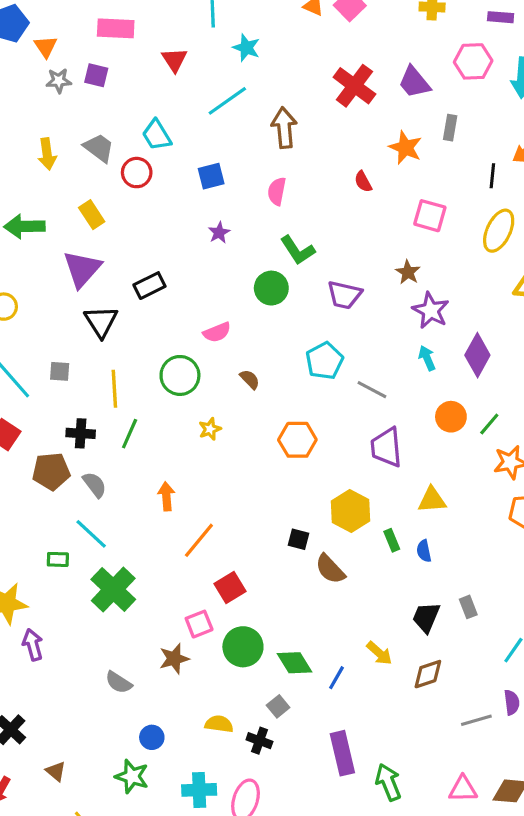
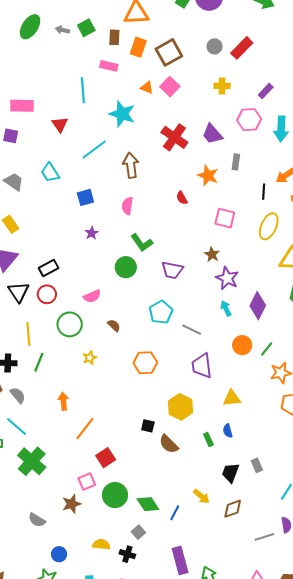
purple rectangle: (501, 17) -> (266, 91), turned -49
cyan star: (246, 48) -> (122, 114), moved, size x1.5
red circle: (137, 173) -> (47, 294), moved
green rectangle: (392, 540) -> (208, 439), moved

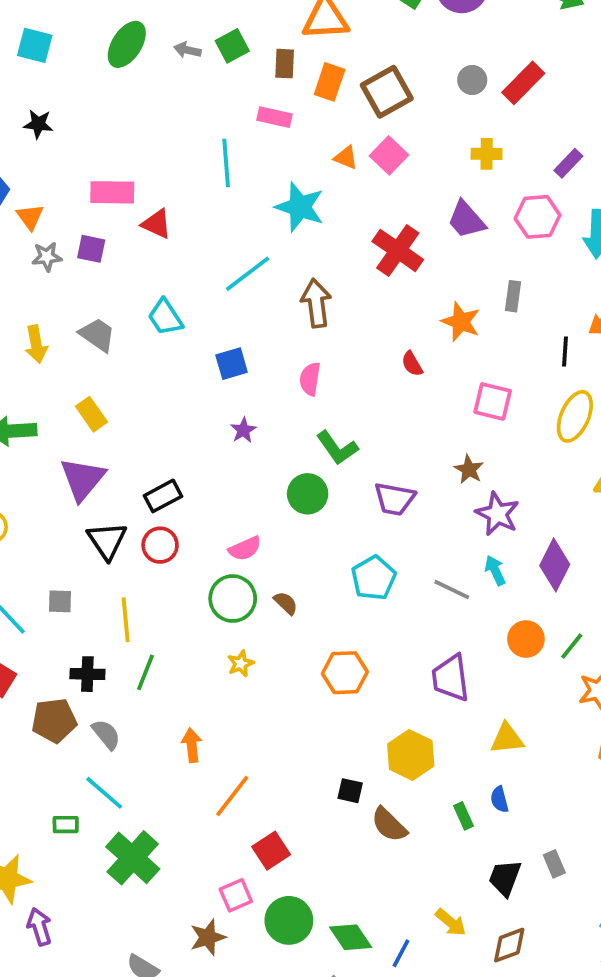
red triangle: (60, 124) -> (157, 224), moved, turned -30
purple trapezoid: (212, 134) -> (466, 220), moved
green circle: (70, 324) -> (233, 599), moved
gray line: (192, 330) -> (452, 589), moved

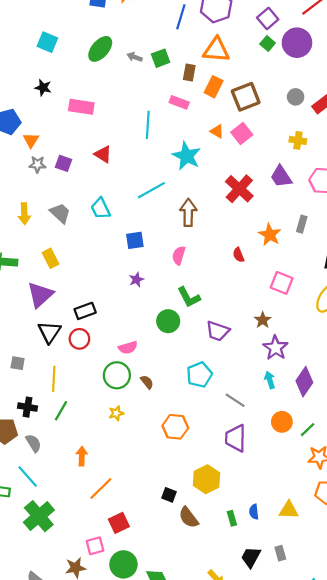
pink rectangle: (112, 192) -> (81, 107), moved
gray line: (452, 589) -> (235, 400), moved
yellow triangle: (507, 739) -> (289, 510), moved

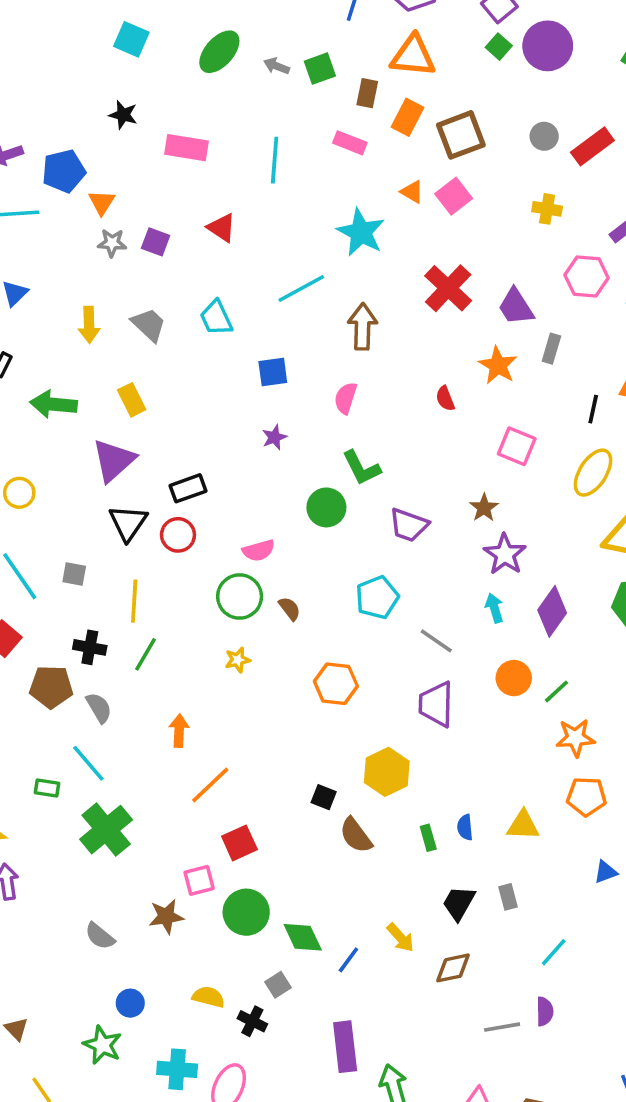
cyan line: (148, 125) -> (275, 160), moved
purple trapezoid: (281, 177) -> (516, 307), moved

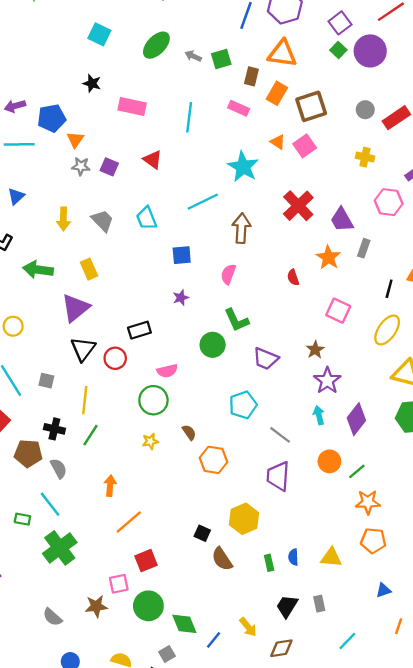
black rectangle: (188, 488) -> (139, 330), moved
brown semicircle: (290, 609) -> (189, 432), moved

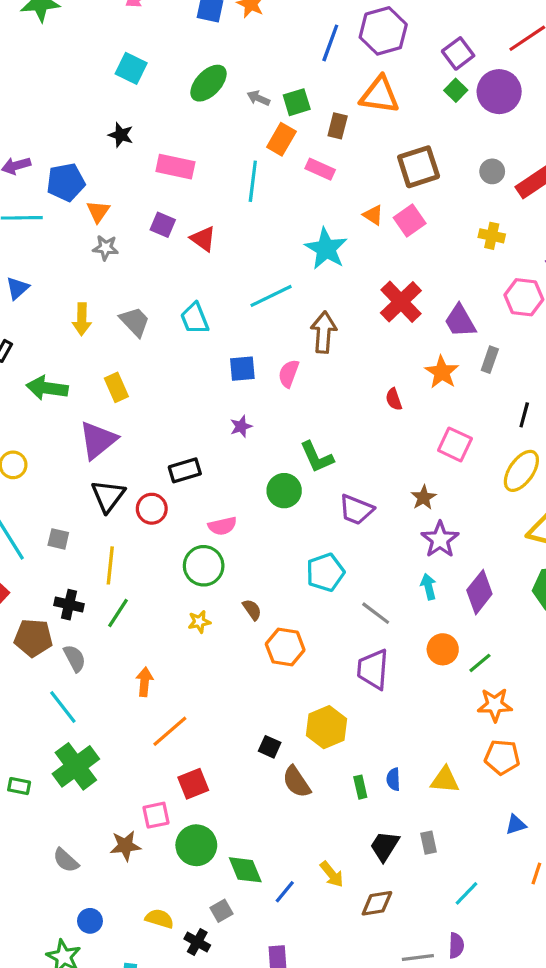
orange rectangle: (277, 93) -> (281, 139), moved
purple square: (109, 167) -> (163, 225), moved
pink semicircle: (228, 274) -> (289, 374), moved
green rectangle: (22, 519) -> (19, 786), moved

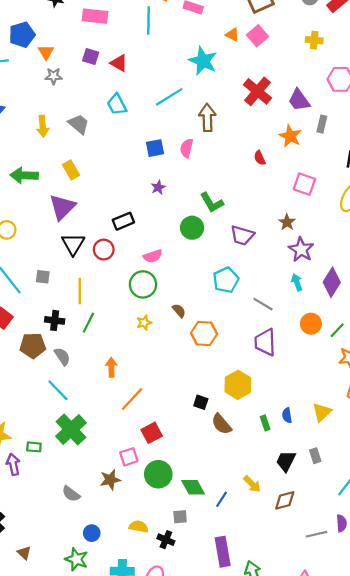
cyan trapezoid: (195, 318) -> (117, 104), moved
yellow triangle: (445, 780) -> (322, 412), turned -42
gray square: (222, 911) -> (180, 517), turned 32

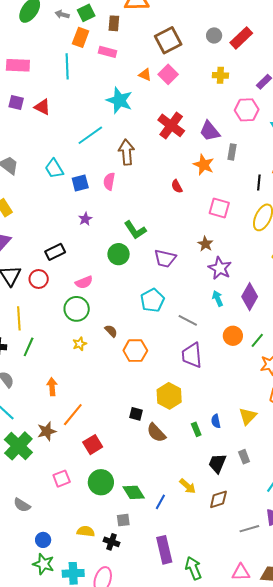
cyan trapezoid: (117, 104) -> (54, 169), moved
pink square: (129, 457) -> (62, 479), moved
brown star: (110, 480) -> (47, 431), moved
green star: (76, 559) -> (43, 564), moved

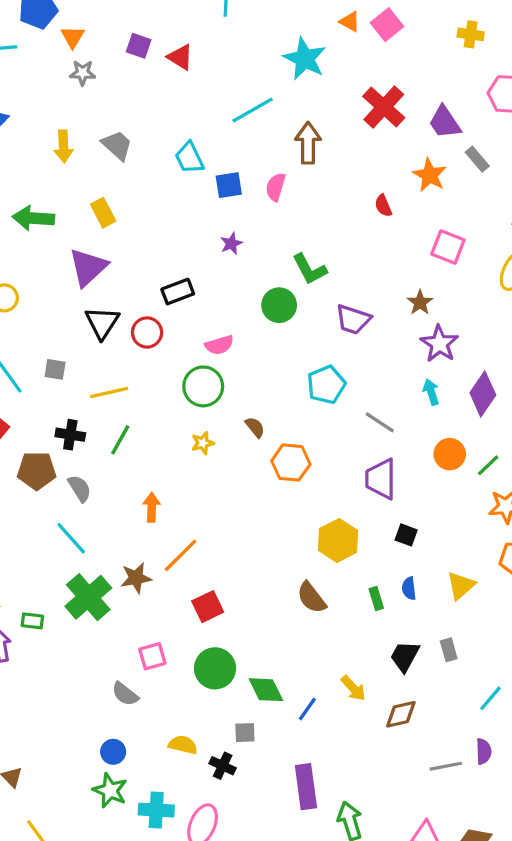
gray rectangle: (232, 152) -> (477, 159), turned -56
yellow line: (19, 318) -> (109, 393), turned 75
black square: (136, 414) -> (406, 535), moved
gray semicircle: (22, 505) -> (125, 694), moved

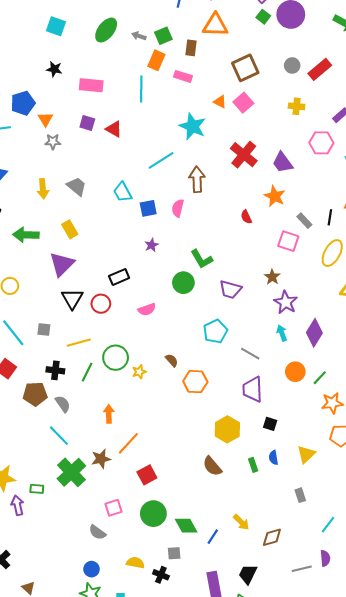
gray rectangle: (477, 159) -> (304, 221), moved
green circle: (203, 386) -> (116, 358), moved
black trapezoid: (405, 656) -> (248, 574), moved

